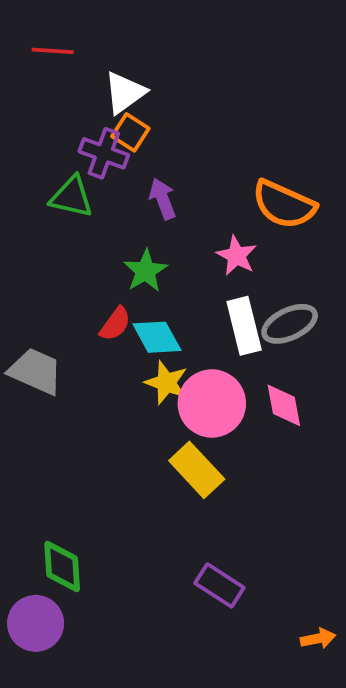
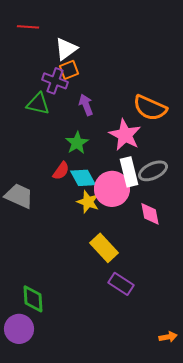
orange square: (130, 132) -> (69, 70), turned 36
pink star: (237, 256) -> (125, 135), size x1.5
pink circle: (212, 403) -> (112, 189), moved
purple rectangle: (219, 585) -> (121, 284), moved

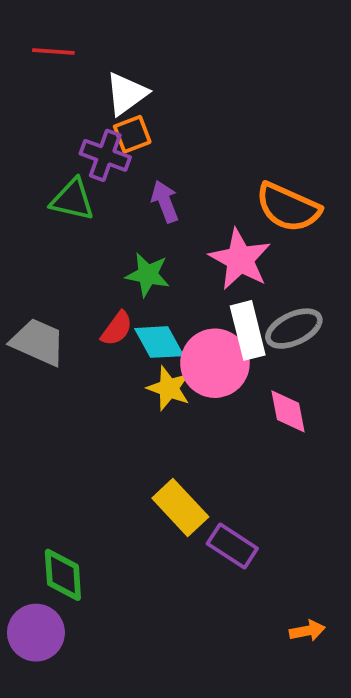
green star: (77, 143) -> (148, 275), turned -30
gray trapezoid: (19, 196) -> (38, 342), moved
yellow rectangle: (104, 248) -> (180, 508), moved
orange arrow: (168, 337) -> (307, 631), moved

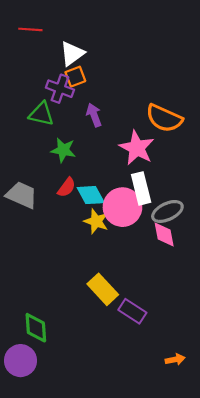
green star: (148, 275) -> (63, 150), moved
gray ellipse: (294, 329) -> (167, 211), moved

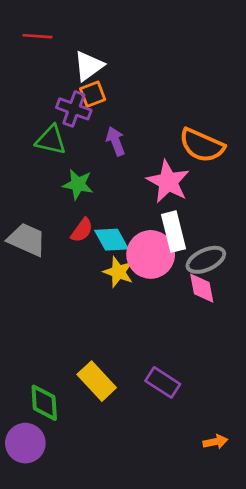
yellow rectangle: (103, 289) -> (97, 381), moved

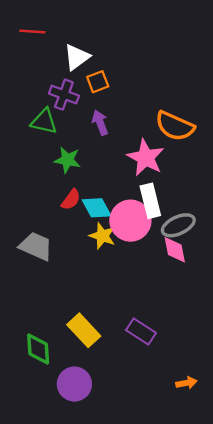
orange square: (93, 94) -> (98, 82), moved
gray trapezoid: (27, 240) -> (36, 246), moved
purple circle: (25, 443) -> (74, 384), moved

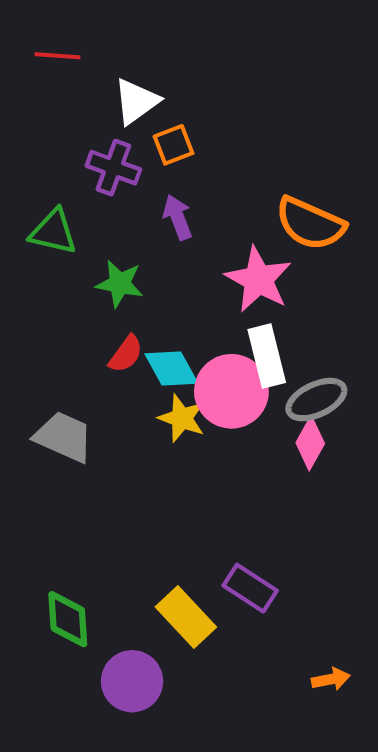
green triangle: (44, 121) -> (53, 232), moved
pink diamond: (175, 250) -> (310, 443), turned 40
yellow rectangle: (84, 330) -> (186, 617), moved

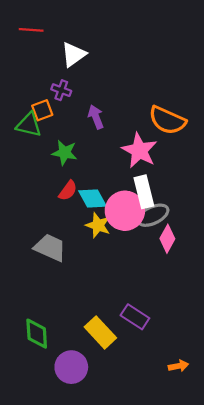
orange square: (173, 145) -> (42, 110), moved
purple cross: (113, 168) -> (61, 90), size x0.7
gray ellipse: (316, 400) -> (153, 215), moved
gray trapezoid: (64, 437) -> (50, 248), moved

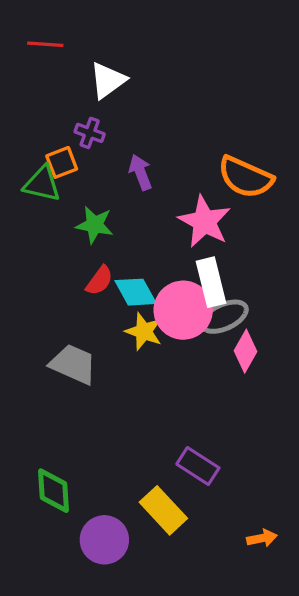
yellow rectangle: (100, 332) -> (163, 510), moved

